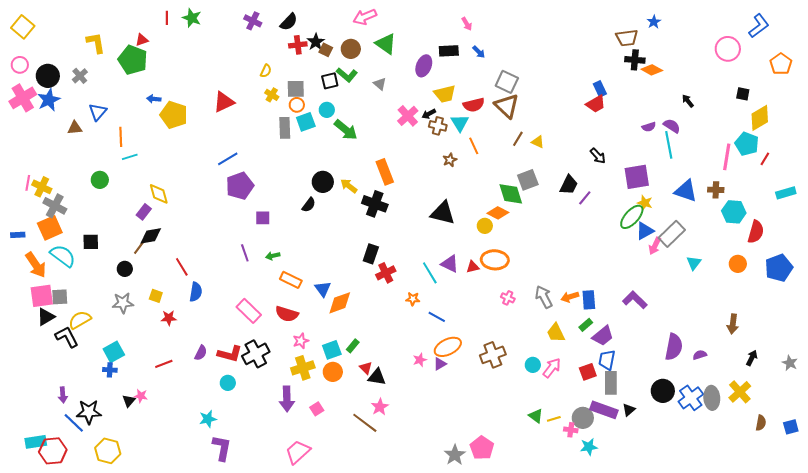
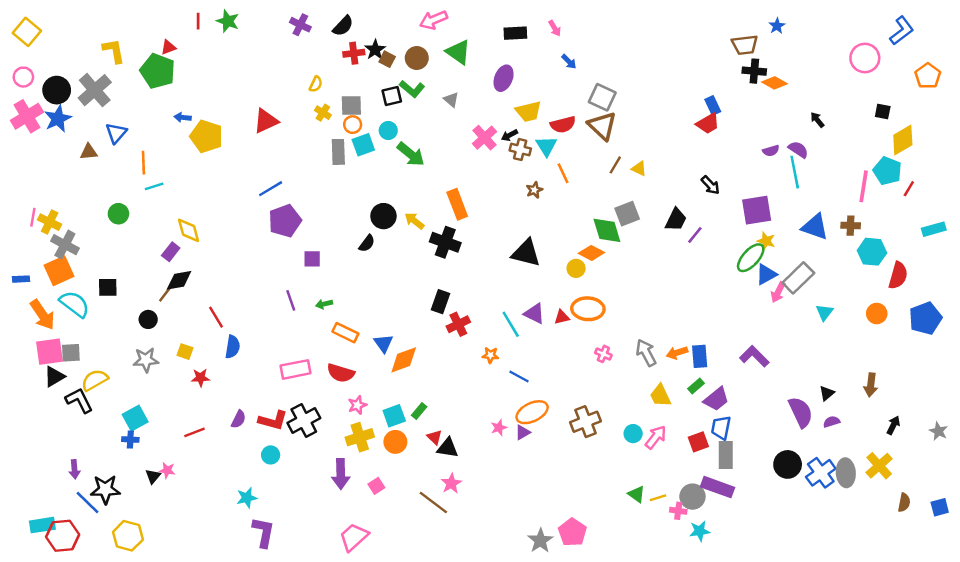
black rectangle: (449, 51) -> (515, 33), moved
gray cross: (80, 76) -> (95, 90), size x1.8
pink rectangle: (249, 311) -> (296, 369), turned -55
purple semicircle: (674, 347) -> (801, 412), turned -36
black triangle: (629, 410) -> (827, 393), moved

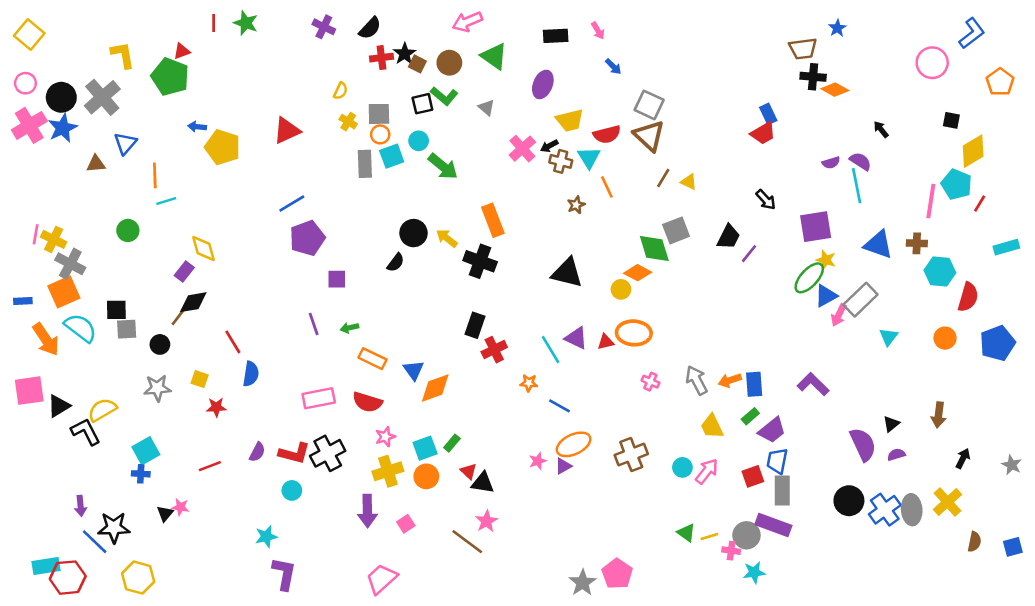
pink square: (50, 352) -> (29, 391), moved
gray square: (71, 353) -> (127, 329), moved

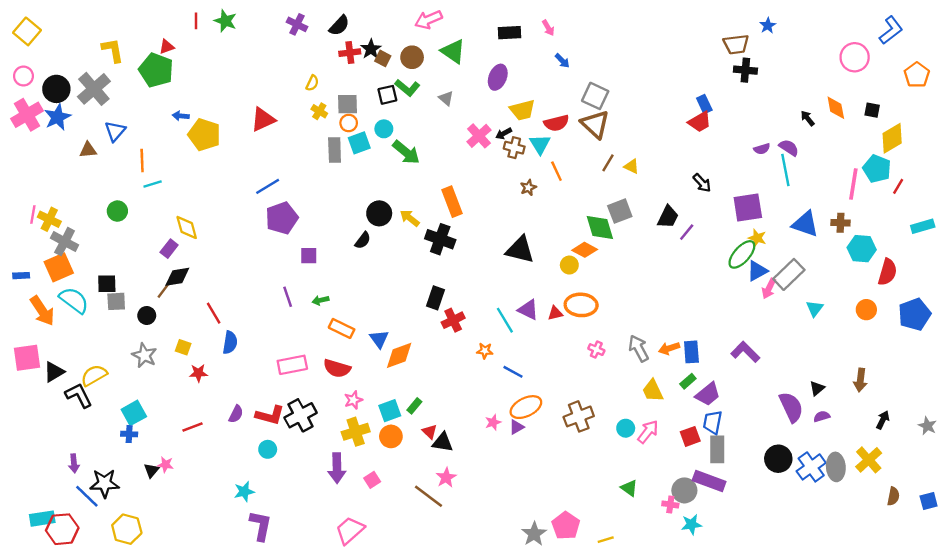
orange diamond: (835, 90) -> (836, 108), moved, turned 50
gray star: (157, 388) -> (144, 355), turned 30
yellow line: (709, 537) -> (606, 540), moved

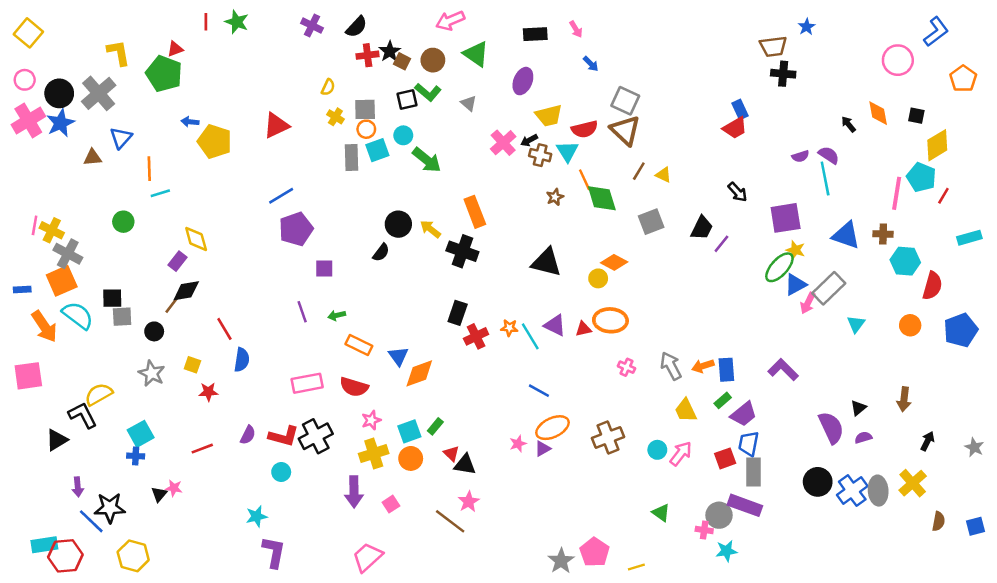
green diamond: (600, 227) -> (602, 198), moved
orange star: (485, 351) -> (509, 328), moved
black triangle: (54, 372) -> (57, 440), moved

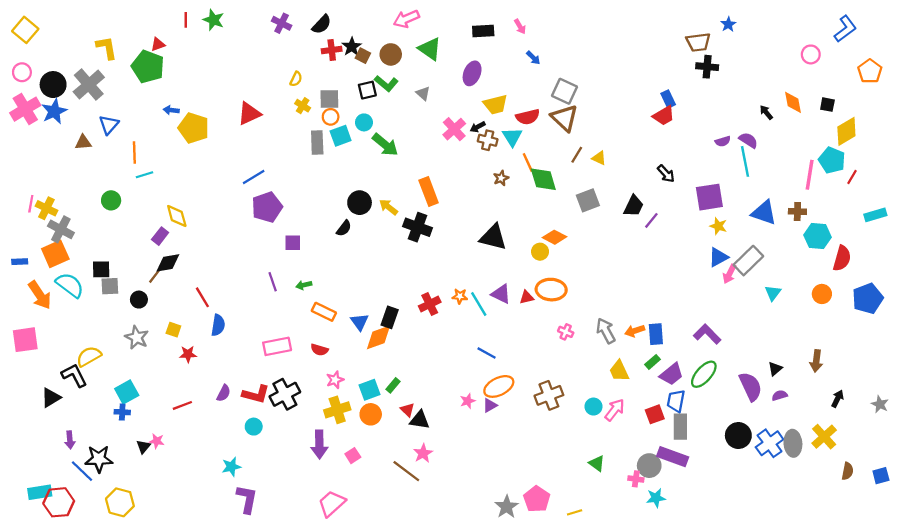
pink circle: (898, 60) -> (811, 54), size x0.7
green ellipse: (779, 267) -> (704, 374), moved
black rectangle: (458, 313) -> (390, 317), moved
red semicircle: (354, 387) -> (319, 350), size x0.7

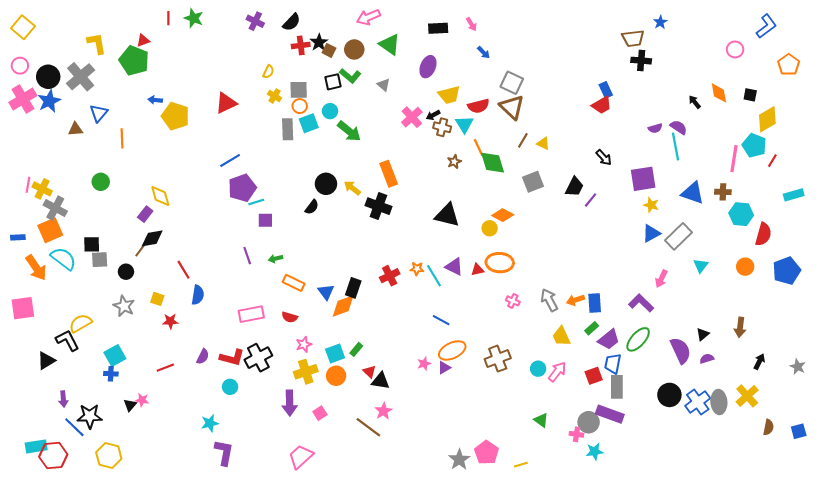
cyan line: (144, 175) -> (256, 202), moved
pink arrow: (729, 274) -> (661, 279), moved

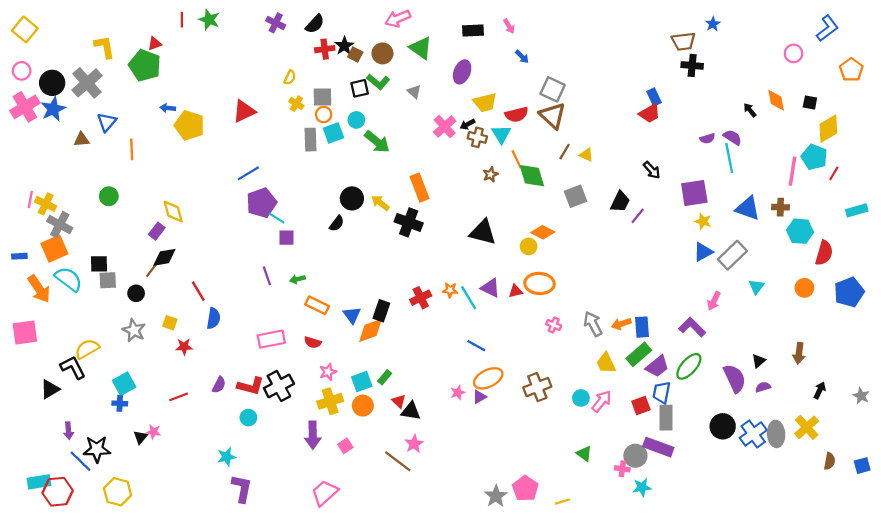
cyan line: (256, 202) -> (277, 218), turned 49
green rectangle: (592, 328) -> (639, 354), size x1.6

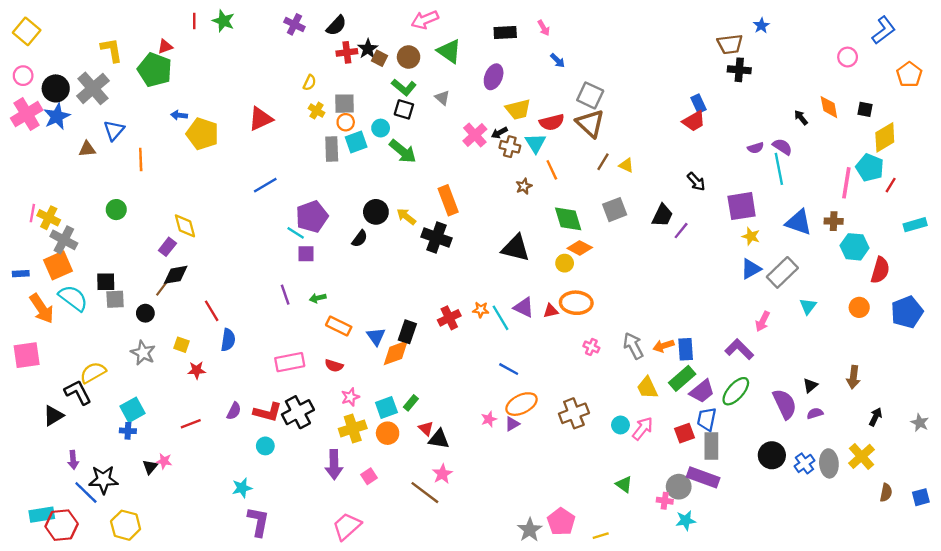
black square: (360, 88) -> (404, 109), moved, turned 30
green diamond: (532, 176) -> (568, 219), moved
purple pentagon: (261, 203) -> (312, 217), moved
blue cross: (753, 434) -> (804, 463), size x0.7

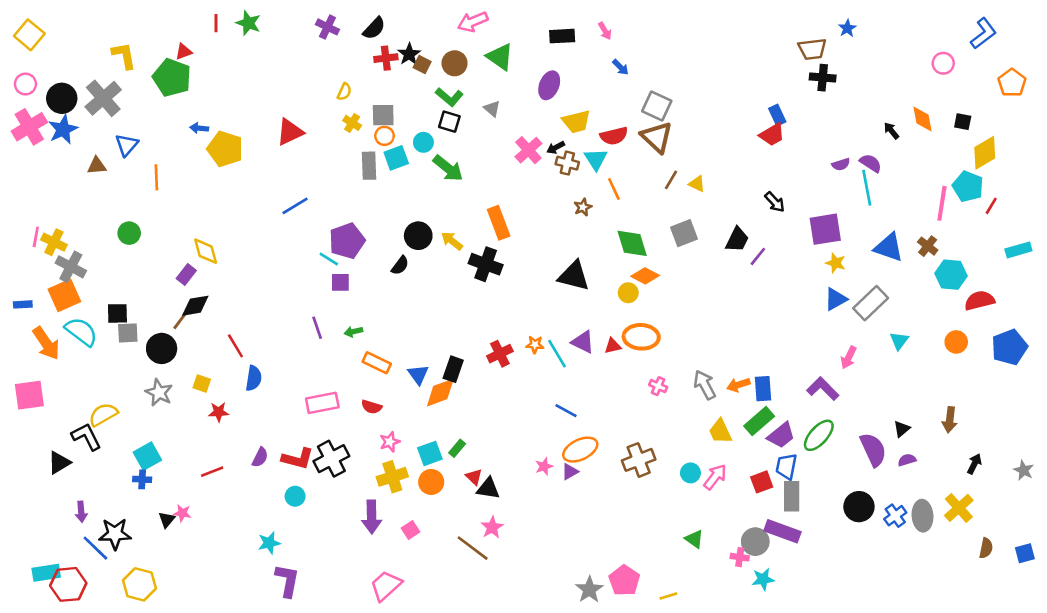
brown cross: (834, 221) -> (928, 246), turned 36
red semicircle: (880, 270) -> (980, 300), turned -120
black circle: (145, 313) -> (162, 348), size x1.5

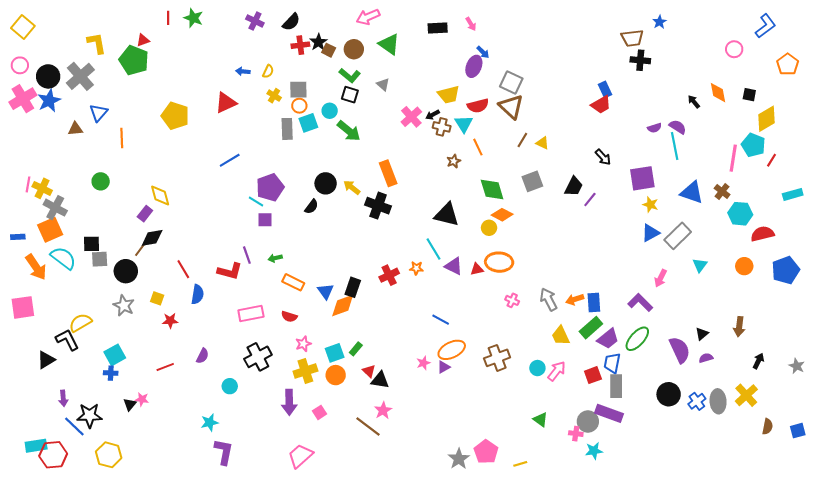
purple ellipse: (549, 85) -> (474, 66), moved
blue arrow: (199, 128) -> (243, 71), moved
cyan line: (557, 354) -> (434, 249), moved
red L-shape: (298, 459) -> (230, 271), moved

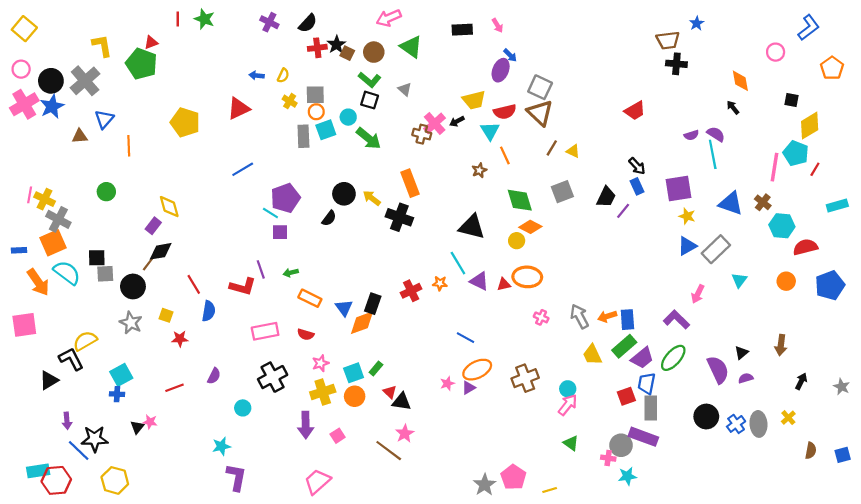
blue rectangle: (605, 90) -> (637, 186), moved
orange diamond: (718, 93) -> (740, 81), moved
brown cross: (442, 127) -> (422, 134), moved
pink arrow: (557, 371) -> (568, 405), moved
yellow cross: (746, 395) -> (788, 418), size x0.6

